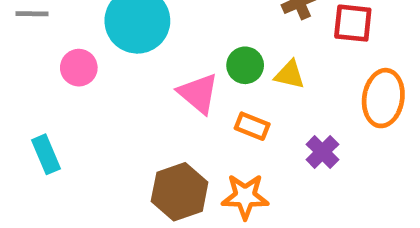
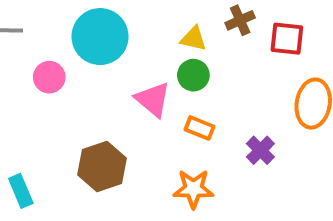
yellow triangle: (290, 75) -> (193, 39), moved
cyan rectangle: (46, 154) -> (21, 191), moved
brown hexagon: (180, 192) -> (102, 167), moved

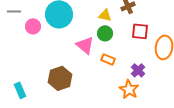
red square: (287, 39) -> (140, 31), moved
pink circle: (49, 77) -> (33, 26), moved
orange star: (193, 189) -> (129, 89), moved, turned 30

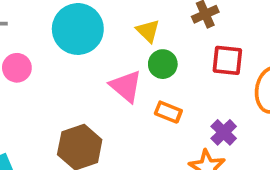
yellow triangle: (105, 15) -> (148, 31), moved, turned 32
pink circle: (33, 26) -> (17, 68), moved

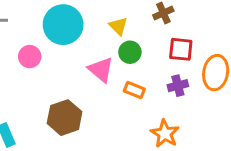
pink circle: (17, 68) -> (30, 57), moved
purple cross: (224, 132) -> (178, 86), moved, turned 30

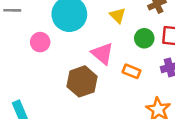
green circle: (130, 52) -> (144, 38), moved
brown hexagon: (65, 118) -> (82, 81), moved

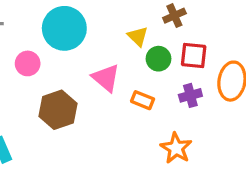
yellow triangle: (118, 15) -> (138, 36), moved
brown hexagon: (82, 81) -> (58, 110), moved

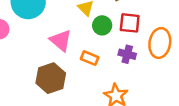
purple cross: (190, 95) -> (127, 54), turned 30
brown hexagon: (58, 110) -> (51, 78), moved

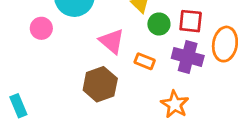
purple cross: (127, 54) -> (188, 57), size x1.5

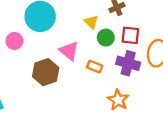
brown hexagon: (100, 84) -> (46, 72), moved

